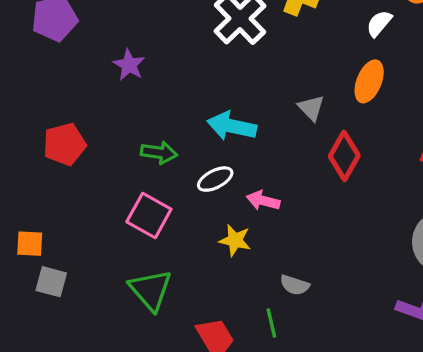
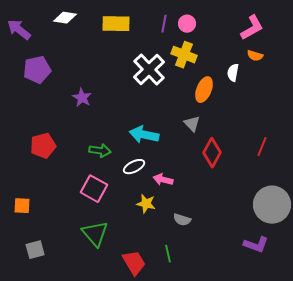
white semicircle: (379, 23) -> (233, 73), turned -30
orange ellipse: (369, 81) -> (204, 90), moved
gray square: (51, 282) -> (35, 250), moved, turned -30
gray semicircle: (295, 285) -> (182, 220), moved

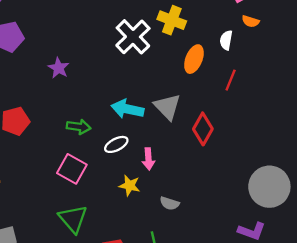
gray triangle: (192, 124) -> (167, 107), moved, size x1.5
red line: (262, 147) -> (231, 80), moved
pink arrow: (163, 180) -> (148, 159), turned -108

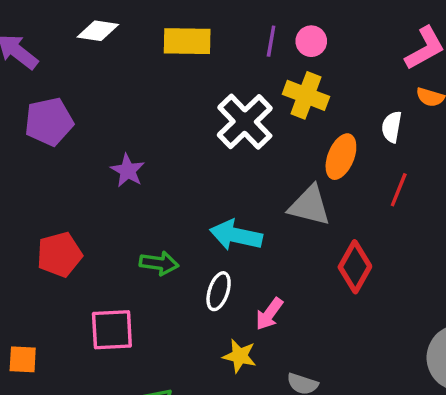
gray triangle: (167, 107) -> (309, 206), moved, turned -32
white ellipse: (116, 144) -> (219, 291), turned -45
pink arrow: (148, 159) -> (269, 314), turned 40
pink square: (72, 169) -> (112, 330), moved, turned -32

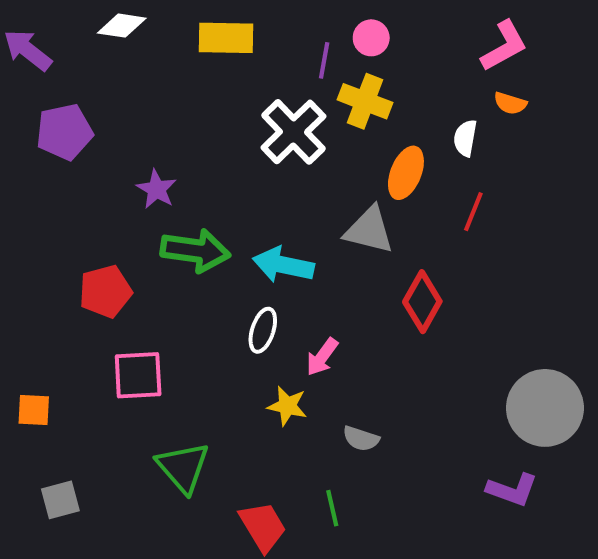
purple line: (271, 41) -> (324, 60), moved
red pentagon: (59, 255) -> (105, 291), moved
green arrow: (159, 263) -> (195, 251), moved, size x1.5

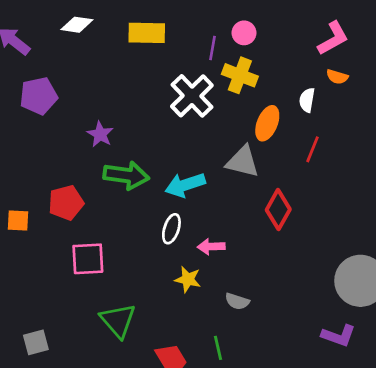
cyan arrow: (283, 265) -> (185, 185), turned -30
pink arrow: (322, 357) -> (211, 247), turned 52
orange square: (34, 410) -> (18, 221), moved

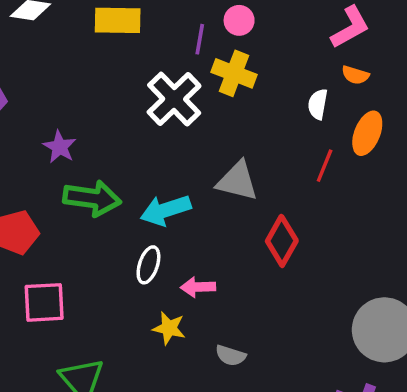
orange ellipse: (267, 123) -> (367, 133), moved

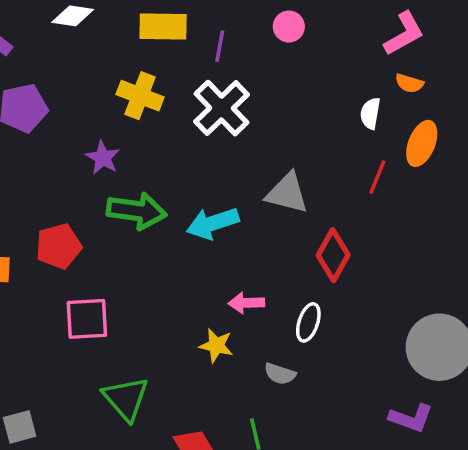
purple line: (200, 39) -> (220, 46), moved
yellow cross: (234, 73) -> (140, 96), moved
white ellipse: (148, 265) -> (308, 322), moved

